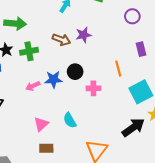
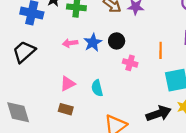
blue star: (54, 79) -> (93, 43), turned 30

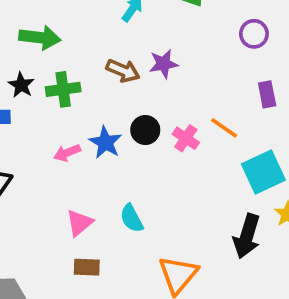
orange line: (161, 50) -> (224, 128), turned -42
pink cross: (130, 63) -> (186, 138), moved, turned 32
black arrow: (159, 113) -> (247, 236), turned 140

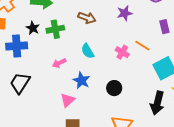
purple star: (163, 64) -> (125, 13), moved
black circle: (145, 130) -> (114, 88), moved
blue star: (105, 142) -> (81, 81), moved
cyan semicircle: (132, 218) -> (88, 51), moved

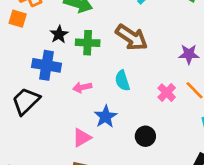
purple star: (125, 13) -> (189, 54), moved
brown arrow: (87, 18) -> (132, 37), size x1.4
blue cross: (17, 46) -> (47, 65), moved

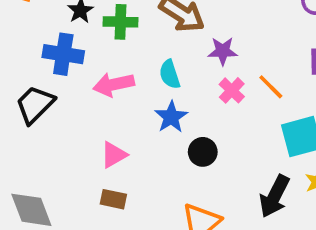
purple star: (189, 54) -> (223, 51), moved
pink arrow: (82, 87) -> (114, 84), size x1.5
blue star: (106, 117) -> (171, 117), moved

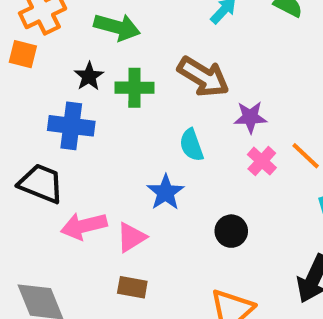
pink arrow: (114, 84) -> (84, 226), moved
black trapezoid: (35, 105) -> (41, 183), turned 69
blue star: (171, 117) -> (166, 192), moved

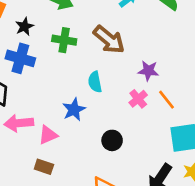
black star: (89, 76) -> (24, 27), moved
purple star: (250, 117) -> (148, 71), moved

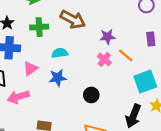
cyan semicircle: (95, 82) -> (60, 53), moved, turned 105
blue star: (74, 110) -> (58, 78), turned 30
pink triangle: (48, 135) -> (31, 69), moved

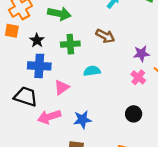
brown arrow: (73, 20) -> (105, 36), size x0.7
blue star: (58, 78) -> (82, 120), moved
black circle: (91, 95) -> (134, 114), moved

